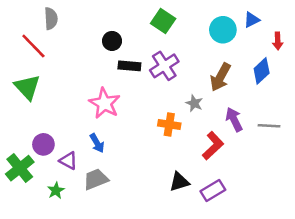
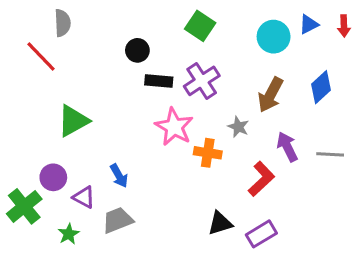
red arrow: (278, 41) -> (344, 26), moved
green triangle: (27, 87) -> (73, 121), moved, turned 44
pink star: (105, 103) -> (174, 127), moved

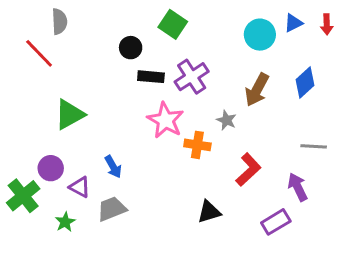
green square: (200, 26) -> (173, 24), moved
purple arrow: (287, 147) -> (298, 187), moved
purple rectangle: (261, 234) -> (276, 222), moved

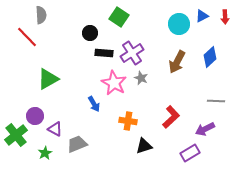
gray star: (226, 120) -> (141, 78), moved
orange cross: (197, 145) -> (128, 121), moved
blue arrow: (113, 167) -> (94, 104), moved
purple arrow: (298, 187) -> (205, 129), turned -90

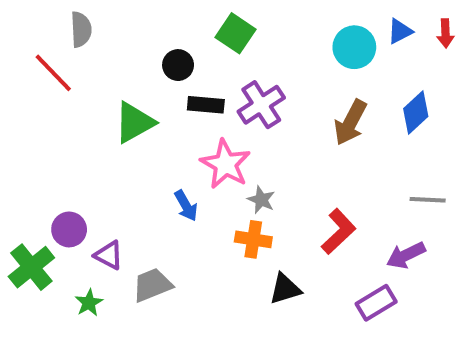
gray star: (141, 78) -> (261, 200), moved
green triangle: (48, 79) -> (134, 122), moved

